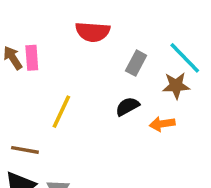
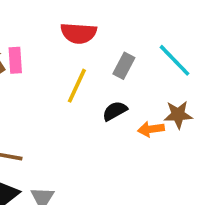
brown star: (176, 86) -> (178, 115), moved
yellow line: (61, 112) -> (77, 86), moved

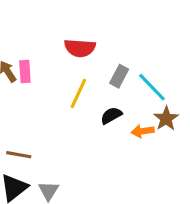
cyan line: (174, 60) -> (152, 87), moved
brown star: (178, 115) -> (166, 119), turned -30

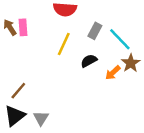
orange arrow: (143, 131) -> (113, 73), turned -35
brown line: (19, 155) -> (18, 91), turned -60

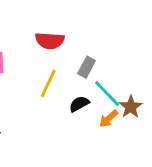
cyan line: (120, 39) -> (107, 94), moved

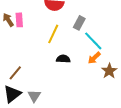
black semicircle: (79, 104) -> (63, 59), moved, turned 32
brown star: (131, 107) -> (109, 71), moved

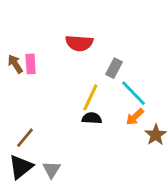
yellow line: (53, 34) -> (90, 97), moved

